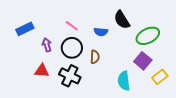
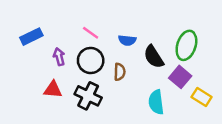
black semicircle: (122, 20) -> (154, 57), moved
green ellipse: (148, 36) -> (186, 45), turned -45
yellow rectangle: (160, 77) -> (202, 97), turned 70

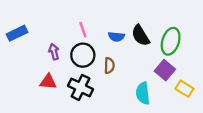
pink line: (91, 33) -> (83, 30), turned 35
blue rectangle: (31, 37) -> (17, 33), moved
black semicircle: (154, 57) -> (141, 35), moved

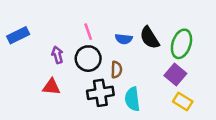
black cross: (81, 87) -> (100, 93), moved, turned -35
yellow rectangle: (184, 89) -> (183, 102), moved
cyan semicircle: (143, 93) -> (132, 99), moved

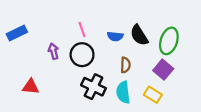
brown semicircle: (116, 70) -> (125, 65), moved
red triangle: (51, 87) -> (31, 87), moved
black cross: (100, 93) -> (93, 87), turned 35
yellow rectangle: (183, 102) -> (153, 95), moved

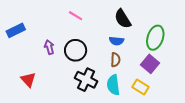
pink line: (82, 30) -> (76, 16), moved, turned -40
black semicircle: (139, 35) -> (123, 19), moved
blue semicircle: (115, 36) -> (116, 41), moved
red triangle: (31, 87) -> (28, 80), turned 42

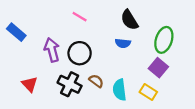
blue rectangle: (16, 30) -> (16, 32), turned 66
purple arrow: (49, 47) -> (52, 50), size x1.5
brown semicircle: (115, 60) -> (96, 81), moved, turned -56
black cross: (86, 80) -> (70, 84), moved

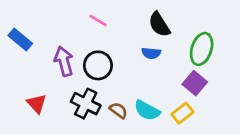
brown semicircle: (96, 81) -> (118, 110), moved
cyan semicircle: (119, 90) -> (147, 110), turned -55
yellow rectangle: (148, 92) -> (182, 113), turned -70

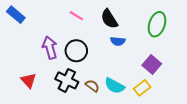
black semicircle: (159, 24) -> (109, 19), moved
blue rectangle: (20, 39) -> (16, 15), moved
green ellipse: (202, 49) -> (157, 24), moved

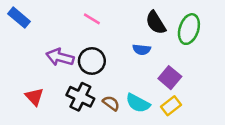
black semicircle: (109, 19) -> (156, 23), moved
purple arrow: (50, 48) -> (60, 57), turned -60
purple square: (152, 65) -> (170, 78), moved

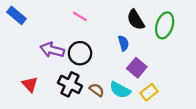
blue semicircle: (142, 49) -> (123, 43), turned -112
purple square: (170, 78) -> (137, 68), moved

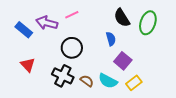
blue rectangle: (17, 15) -> (24, 30), moved
pink line: (80, 16) -> (72, 15), turned -56
purple arrow: (52, 50) -> (47, 23), moved
red triangle: (30, 84) -> (28, 65), moved

